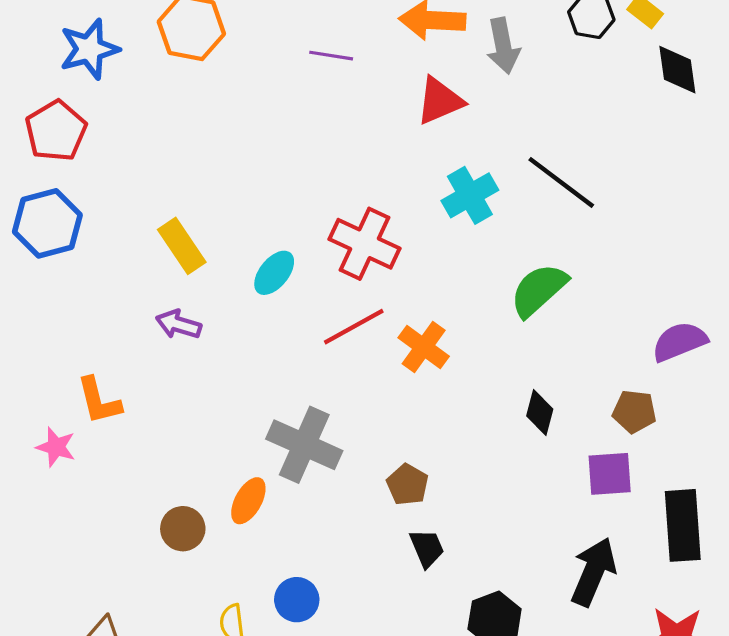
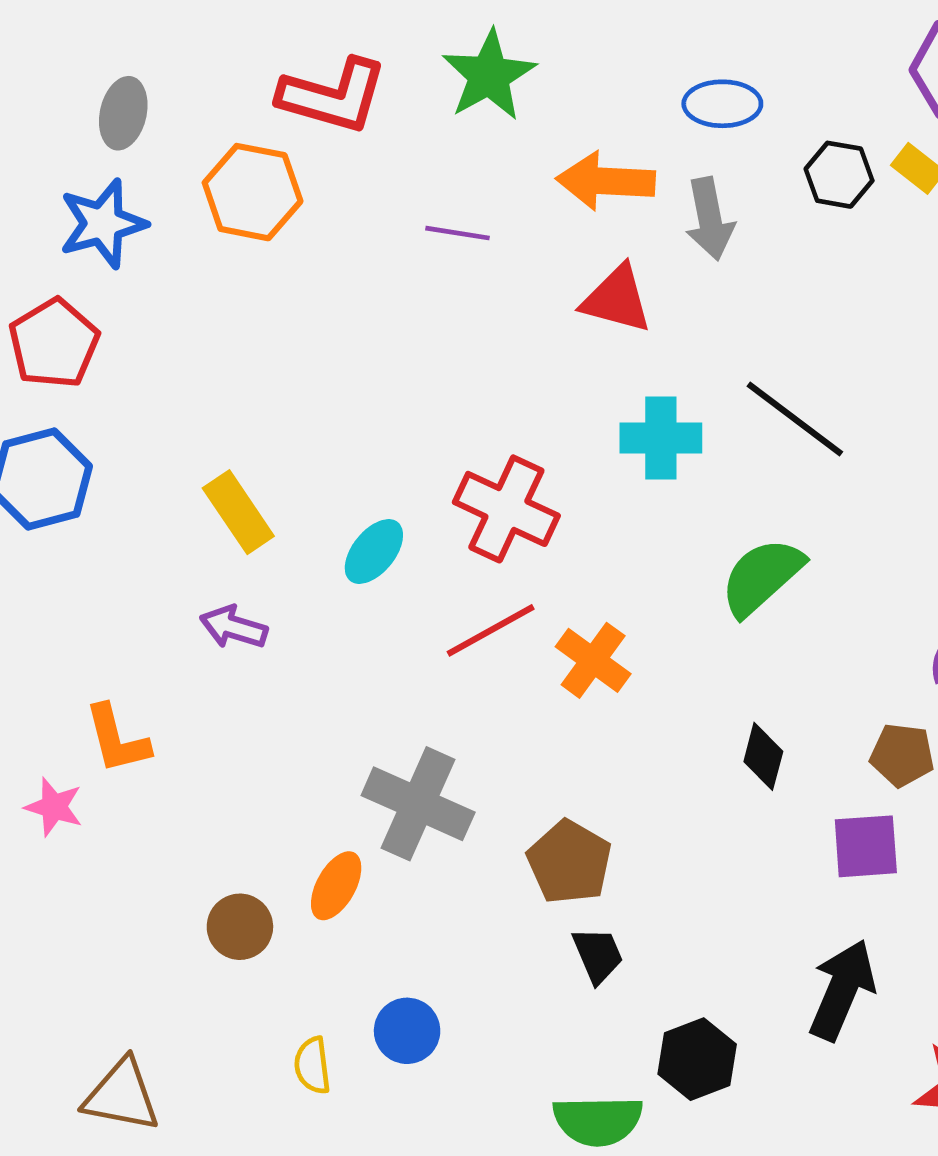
red triangle: (440, 101) -> (617, 299), turned 38
cyan cross: (470, 195) -> (661, 438), turned 30
brown pentagon: (407, 485) -> (569, 862), size x1.4

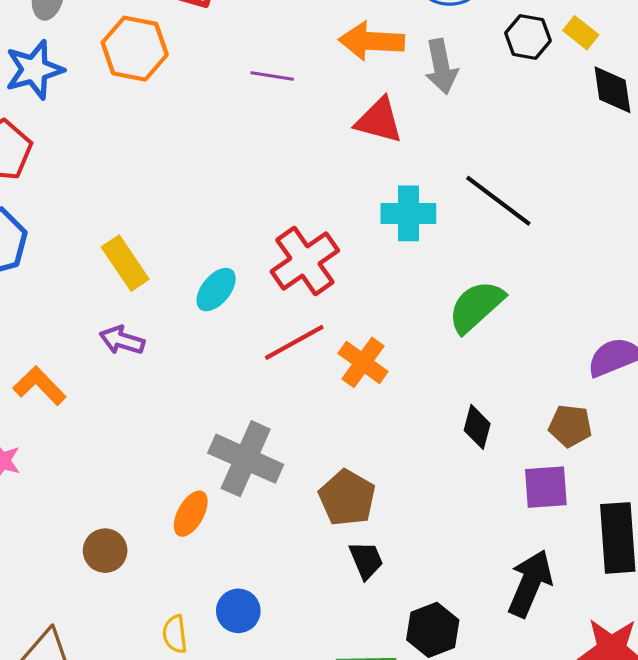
red cross: (506, 509) -> (305, 261), turned 30
orange L-shape: (117, 739) -> (40, 386), moved, turned 150
brown circle: (240, 927) -> (105, 551), moved

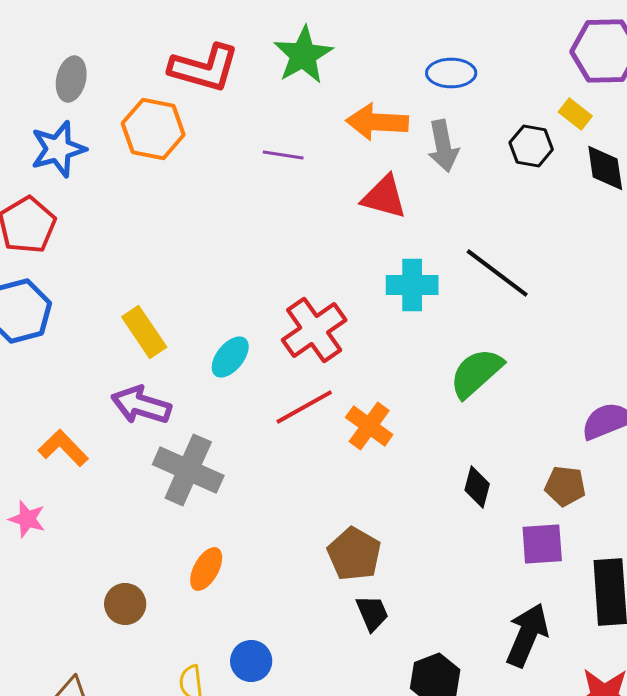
black hexagon: (528, 37) -> (531, 146), moved
purple arrow: (122, 340) -> (141, 405), size x1.4
gray cross: (246, 459) -> (188, 470), moved

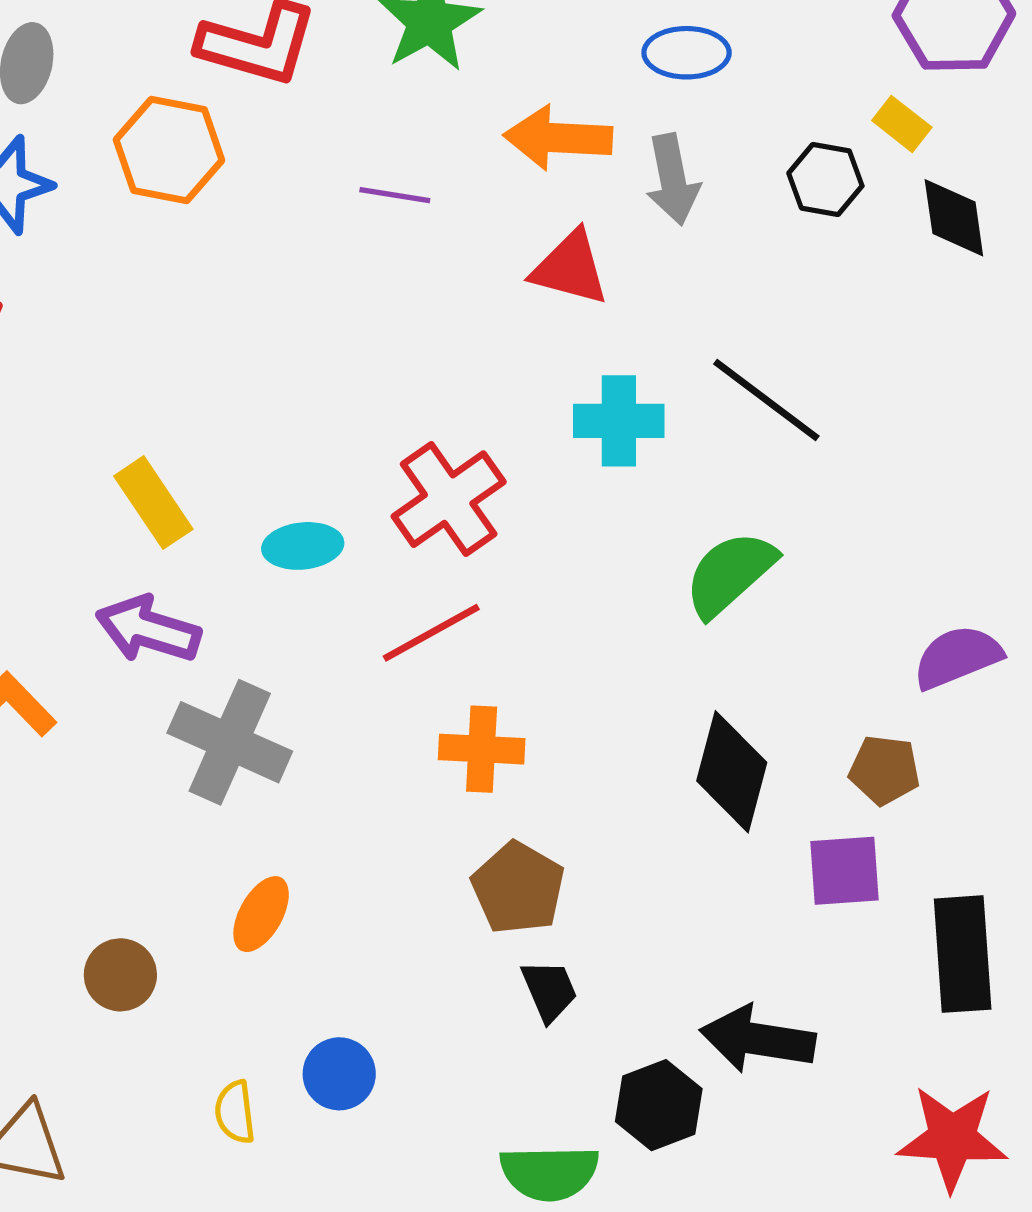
cyan ellipse: (230, 357) -> (303, 546), turned 45
orange cross: (369, 426) -> (482, 749), moved, turned -33
black diamond: (477, 487) -> (732, 772), size x1.6
black arrow: (527, 635) -> (758, 1039), moved, turned -104

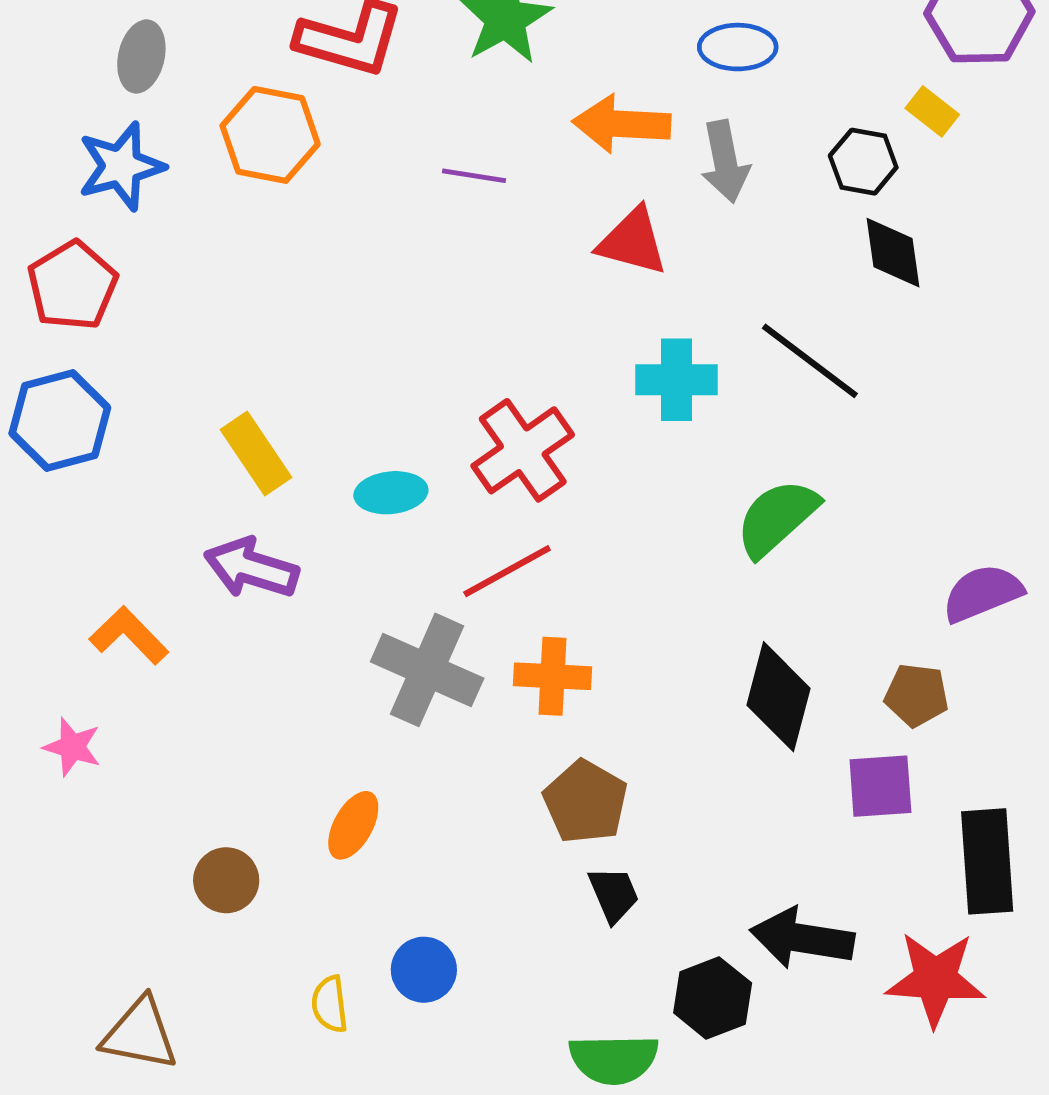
black diamond: (954, 218) -> (893, 253), moved
gray cross: (230, 742) -> (427, 670), moved
red star: (952, 1138) -> (935, 979), moved

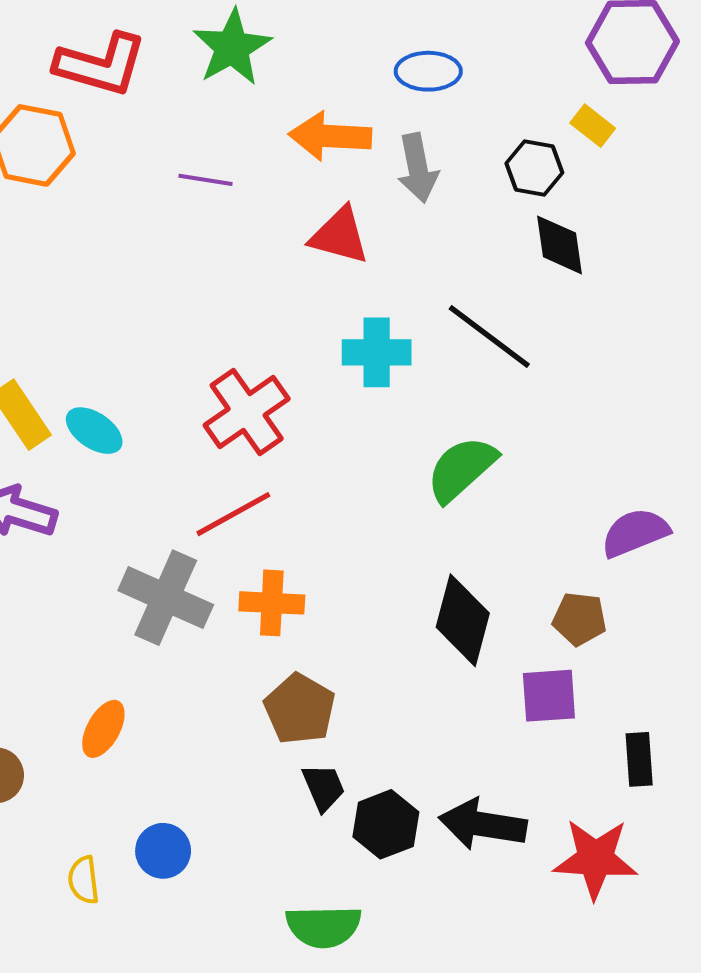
cyan ellipse: (391, 493) -> (94, 431), moved, turned 40
black rectangle: (987, 861) -> (639, 759), size x0.6
black hexagon: (713, 998) -> (386, 824), moved

